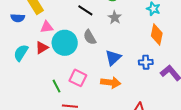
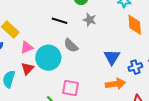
blue triangle: (113, 58) -> (112, 57), moved
blue cross: (146, 62) -> (135, 67), moved
orange arrow: (111, 83) -> (115, 84), moved

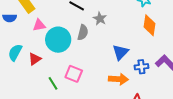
gray star: (90, 20) -> (100, 19), moved
gray semicircle: (71, 46) -> (83, 32), turned -133
red triangle: (28, 69) -> (35, 59), moved

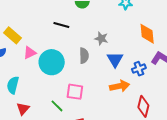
gray star: (100, 19) -> (101, 38), moved
orange diamond: (149, 25) -> (147, 34), moved
gray semicircle: (83, 32) -> (84, 56), moved
red triangle: (35, 59) -> (23, 109), moved

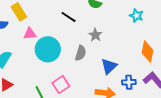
gray star: (101, 38) -> (95, 35), moved
pink square: (75, 92) -> (61, 85), turned 30

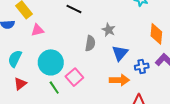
gray star: (95, 35) -> (109, 30), moved
cyan circle: (48, 49) -> (51, 62), moved

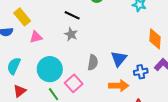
gray star: (109, 30) -> (71, 34), moved
gray semicircle: (90, 43) -> (93, 62), moved

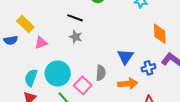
gray semicircle: (93, 62) -> (101, 73), moved
cyan semicircle: (14, 66) -> (31, 78), moved

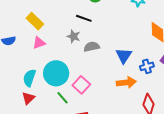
black line: (75, 18) -> (84, 18), moved
yellow rectangle: (25, 24) -> (35, 21), moved
gray semicircle: (101, 73) -> (92, 47), moved, turned -105

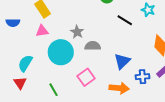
black line: (84, 18) -> (125, 20), moved
cyan circle: (56, 73) -> (61, 52), moved
pink square: (81, 85) -> (86, 77), moved
red triangle: (28, 98) -> (20, 83), turned -32

